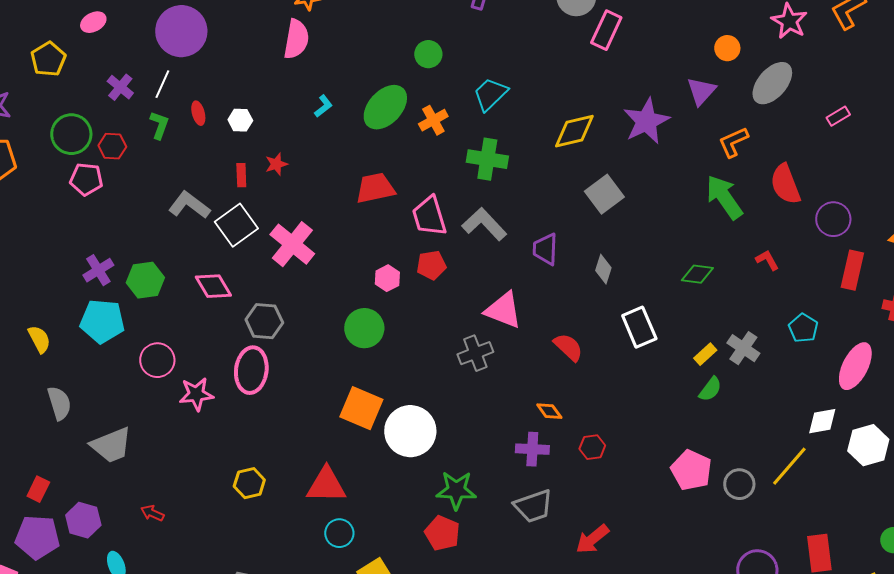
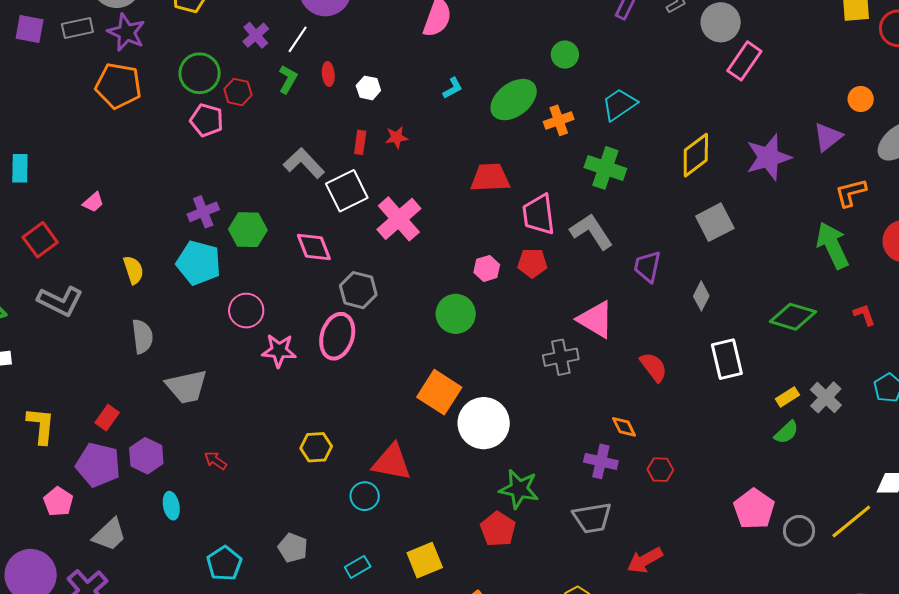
yellow diamond: (574, 131) -> (696, 155), turned -33
green diamond: (697, 274) -> (793, 317), size x1.4
cyan circle: (339, 533) -> (365, 496), moved

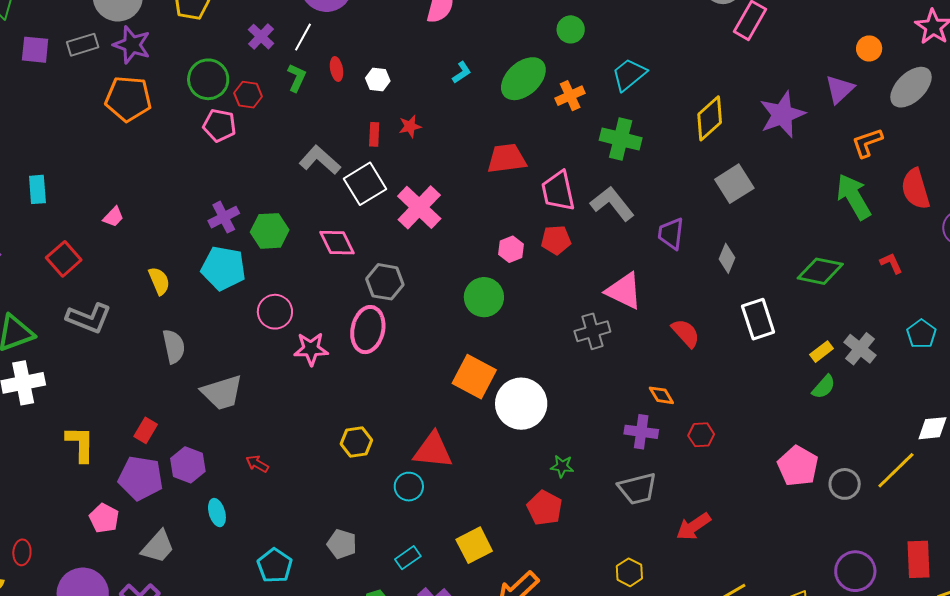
green star: (519, 489) -> (562, 466), size x0.6

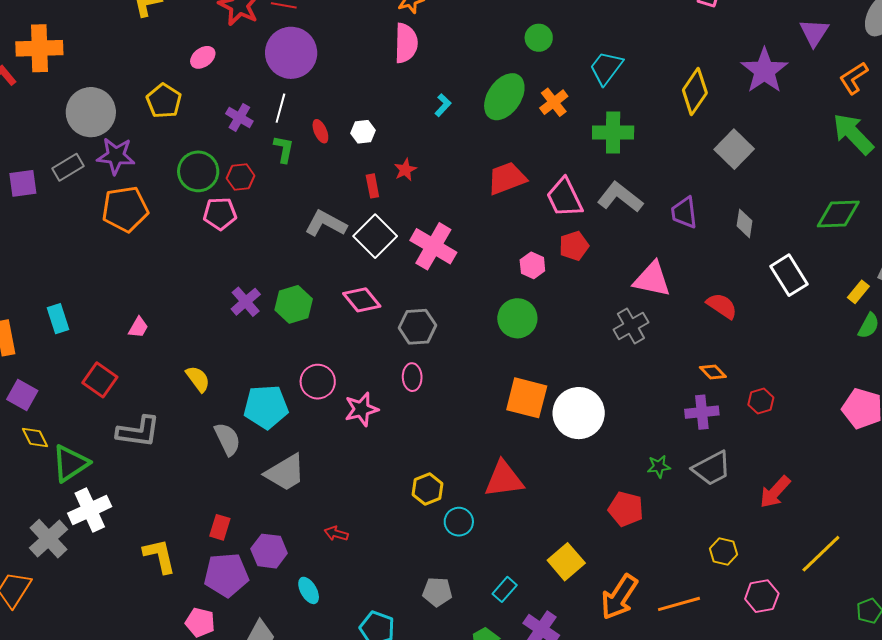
cyan pentagon: (223, 268) -> (266, 407), moved
pink ellipse: (368, 330) -> (412, 377), size x0.6
green star: (562, 466) -> (659, 466), moved
cyan circle: (409, 487) -> (459, 522), moved

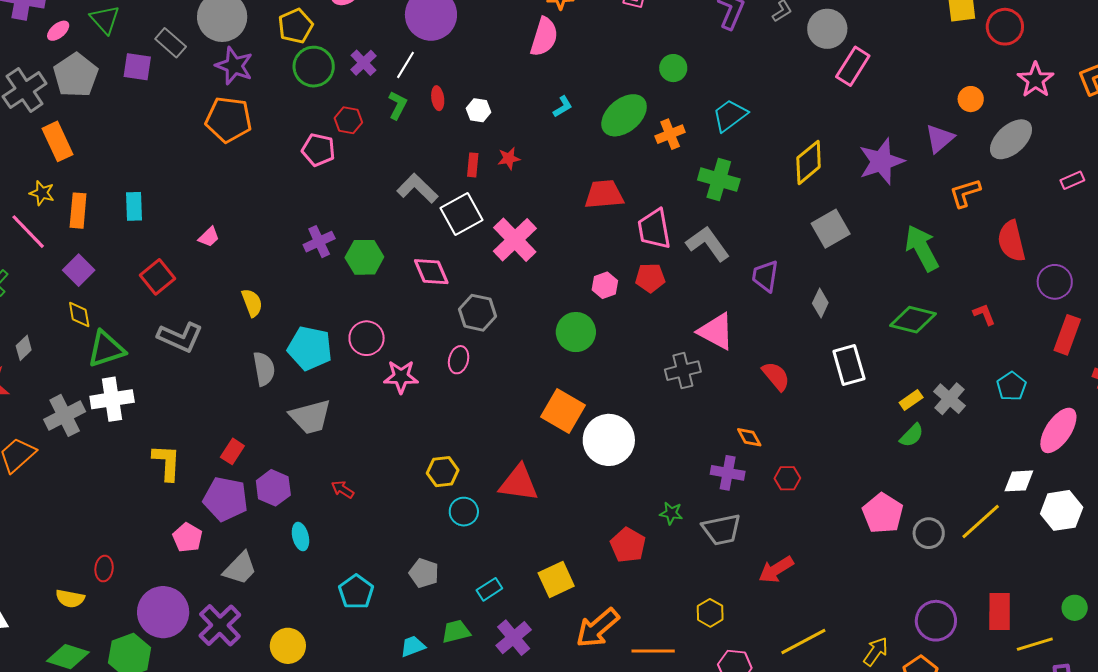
green arrow: (853, 134) -> (922, 248), moved
gray rectangle: (68, 167) -> (171, 43), moved, turned 56
green circle: (198, 171) -> (314, 67), moved

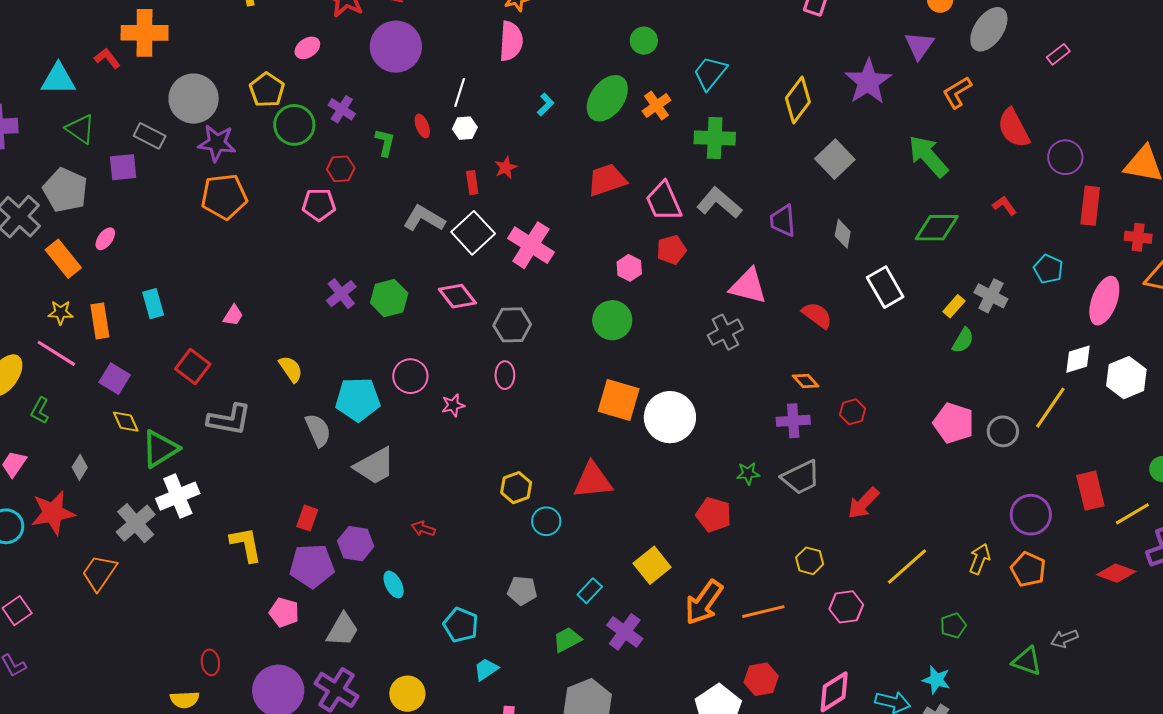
pink ellipse: (58, 31) -> (105, 239), moved
white line: (406, 65) -> (460, 92), moved
pink star: (401, 377) -> (453, 405), size x0.7
cyan trapezoid: (413, 646) -> (486, 669), moved

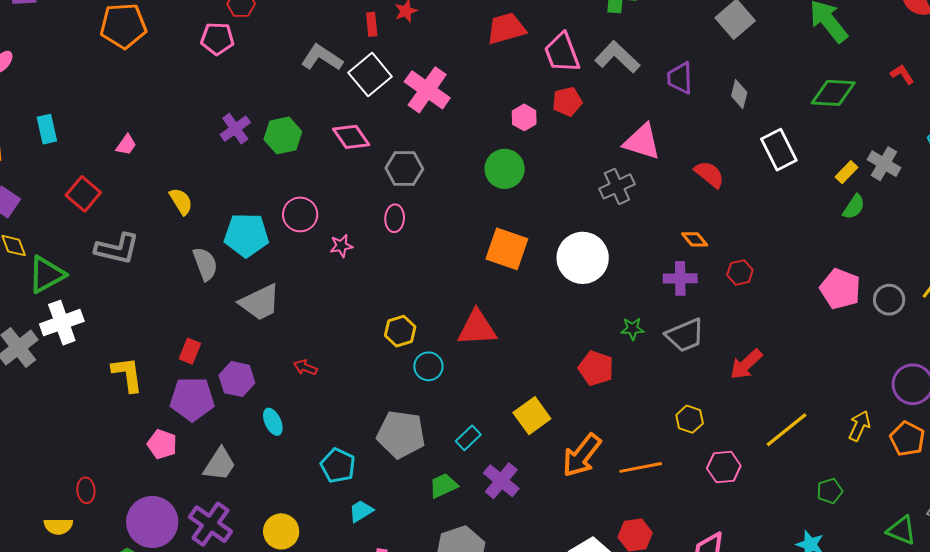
white circle: (670, 417) -> (583, 258), moved
gray pentagon: (522, 591) -> (401, 434), size x1.6

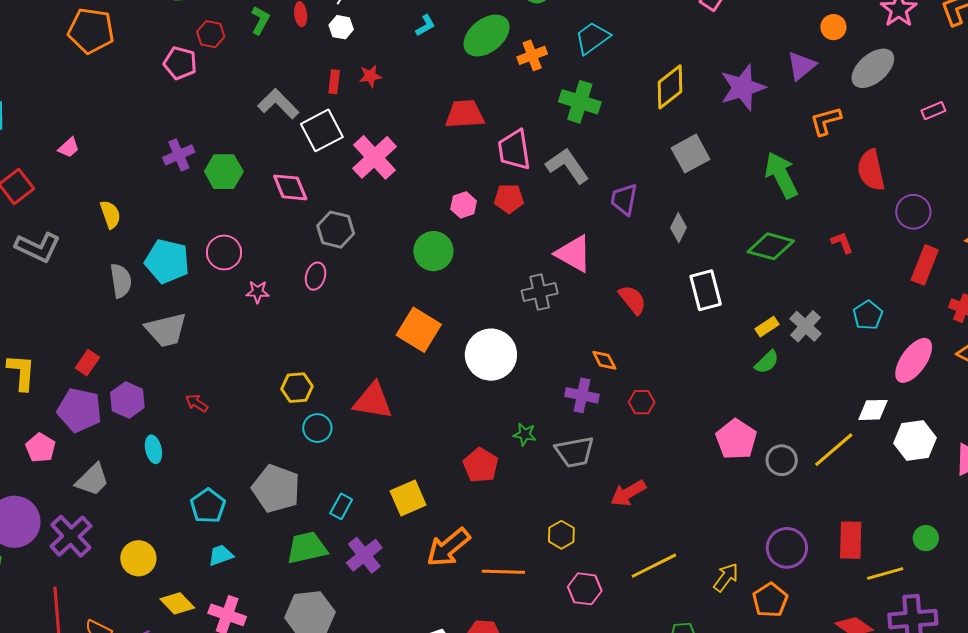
cyan rectangle: (468, 438) -> (341, 506), turned -30
green trapezoid: (443, 486) -> (307, 548), size x1.4

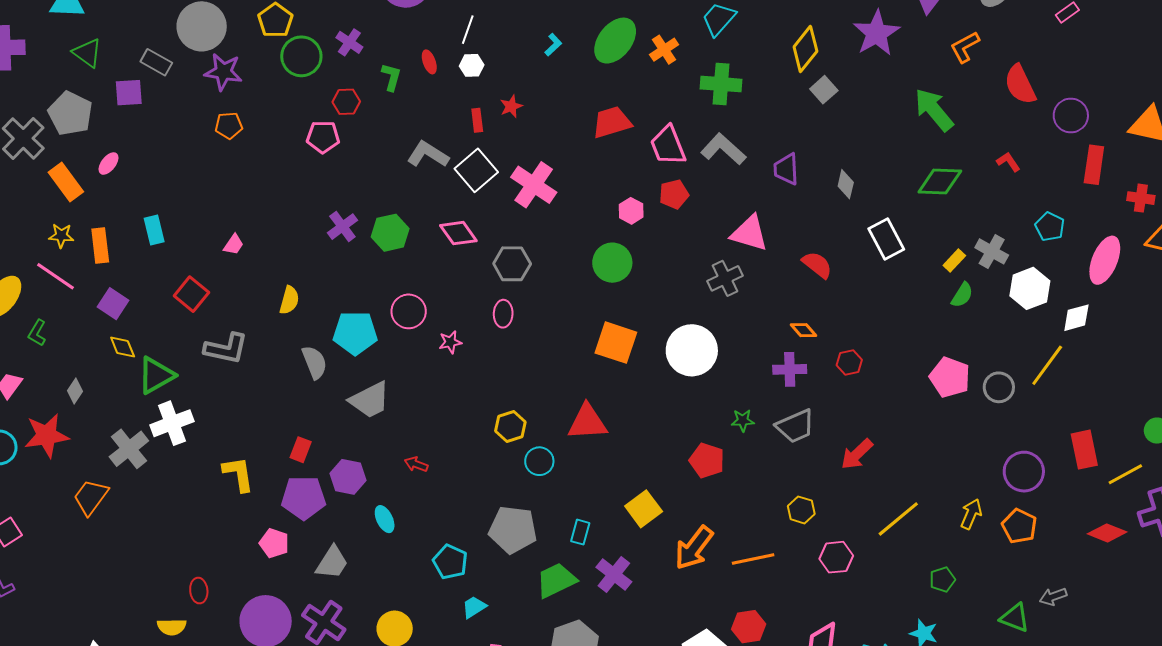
orange pentagon: (91, 31) -> (229, 126), size x0.6
gray square: (690, 154) -> (824, 90), moved, size x0.7
yellow semicircle: (110, 214) -> (289, 300), turned 48
white hexagon: (915, 440) -> (1030, 288), moved

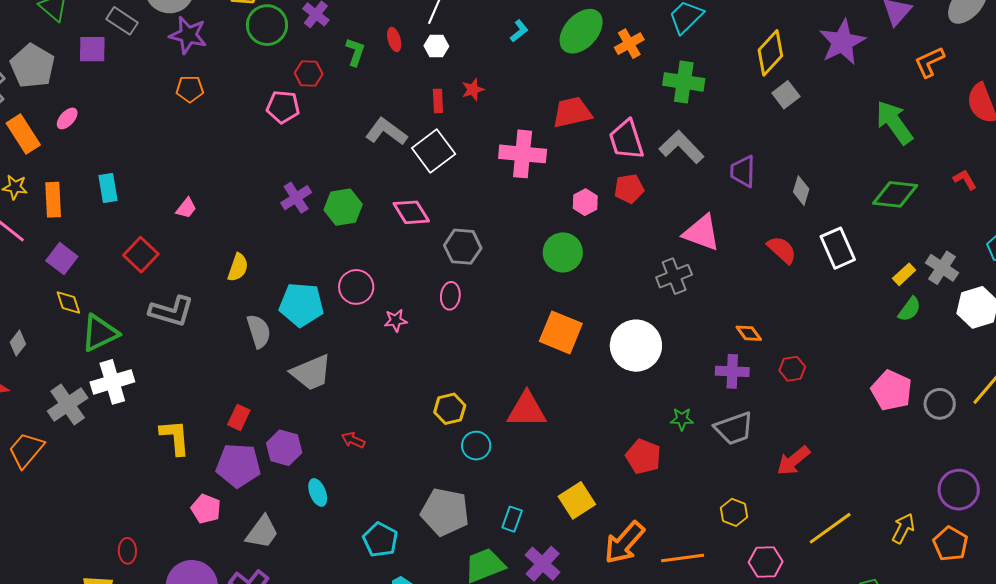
pink cross: (534, 185) -> (523, 154), moved, turned -33
red semicircle: (817, 265) -> (782, 250), moved

